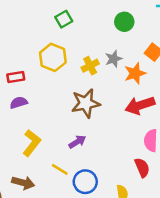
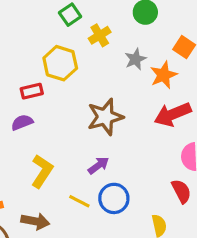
yellow cross: (90, 66) -> (100, 35), moved
red rectangle: (16, 77) -> (32, 91), moved
blue circle: (85, 182) -> (114, 198), moved

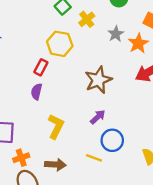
red rectangle: (32, 91) -> (41, 67), turned -42
purple semicircle: (22, 122) -> (36, 92), turned -49
yellow line: (79, 201) -> (94, 158), moved

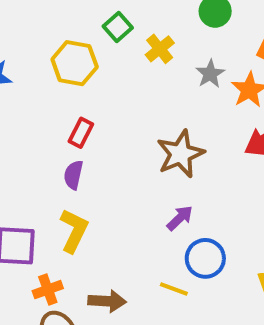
yellow hexagon: (60, 44) -> (75, 63), moved
yellow L-shape: (56, 126) -> (74, 231), moved

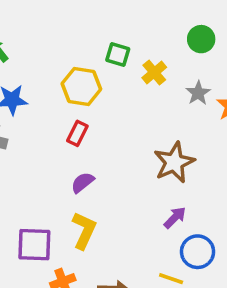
green square: (118, 27) -> (118, 55), turned -30
red rectangle: (81, 133) -> (77, 133), moved
purple semicircle: (73, 175) -> (83, 183), turned 40

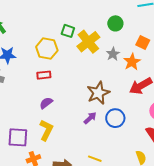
yellow cross: (154, 73) -> (88, 42), size x1.6
red rectangle: (77, 133) -> (44, 75), turned 56
purple arrow: (175, 218) -> (90, 118), moved
blue circle: (198, 252) -> (115, 118), moved

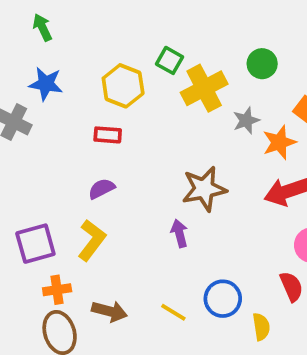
purple arrow: (90, 118) -> (179, 233), turned -72
blue circle: (115, 118) -> (223, 299), moved
purple square: (18, 137) -> (35, 244), turned -30

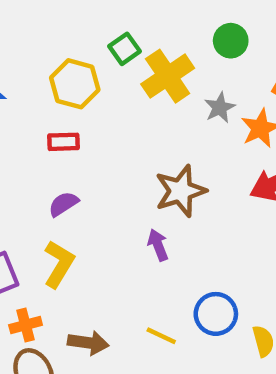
green square: (169, 60) -> (125, 49), turned 32

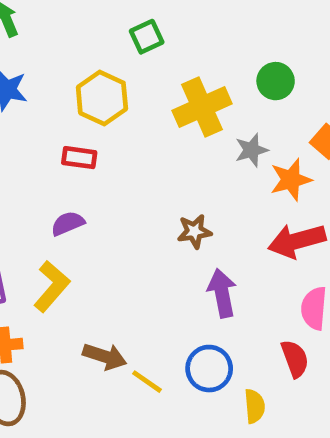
green square: (125, 49) -> (147, 37), moved
brown star: (180, 191) -> (194, 231), size x0.6
purple arrow: (158, 245) -> (222, 293), moved, size x1.4
brown arrow: (88, 343) -> (105, 356), moved

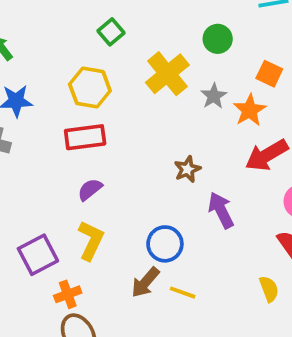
red rectangle: (79, 158) -> (85, 137), size x1.5
brown arrow: (105, 356) -> (145, 282), turned 128
blue circle: (209, 369) -> (165, 244), moved

